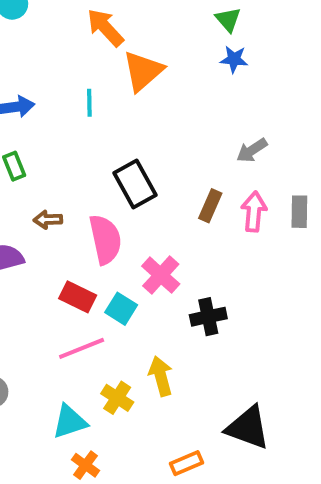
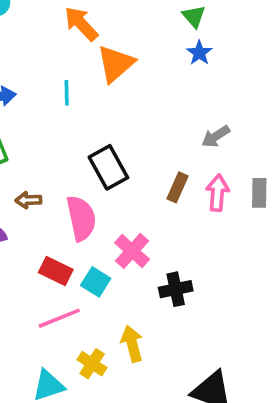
blue star: (234, 59) -> (199, 53), turned 30

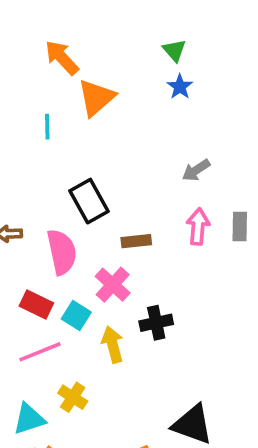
brown rectangle: (177, 187) -> (136, 241), moved, turned 60
yellow arrow: (132, 344) -> (113, 345), moved

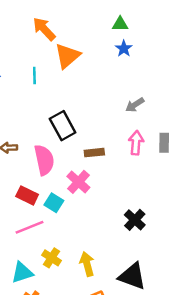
green triangle: (174, 50) -> (120, 24), turned -49
black cross: (156, 323) -> (135, 220), moved, turned -35
yellow arrow: (113, 345) -> (87, 264), moved

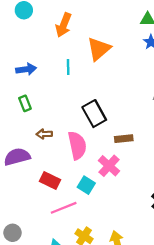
orange arrow: (44, 29) -> (64, 25), moved, turned -115
red rectangle: (27, 195) -> (50, 181), moved

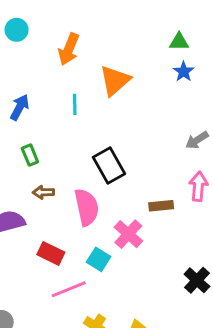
blue arrow: (26, 69) -> (20, 107), turned -54
green rectangle: (25, 103) -> (30, 155), moved
brown rectangle: (124, 139) -> (161, 206), moved

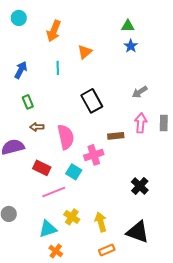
orange triangle: (115, 81) -> (85, 52), size x0.7
black rectangle: (109, 165) -> (92, 101), moved
pink cross: (128, 234) -> (94, 155), turned 30

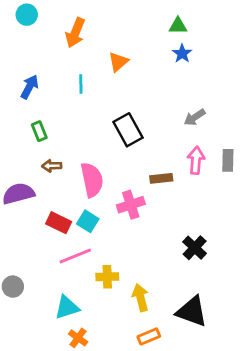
cyan square: (74, 172) -> (88, 221), moved
yellow cross: (72, 217) -> (107, 277), moved, turned -35

